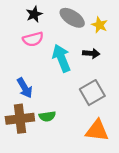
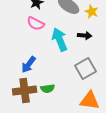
pink semicircle: (33, 39) -> (36, 24), turned 42
blue arrow: (25, 88) -> (29, 65), turned 66

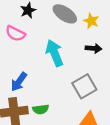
pink semicircle: (36, 24) -> (15, 33), moved
black arrow: (85, 36) -> (94, 48), moved

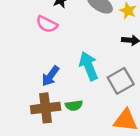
cyan arrow: (54, 53) -> (89, 66), moved

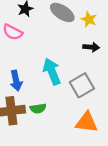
blue arrow: (50, 76) -> (16, 81), turned -48

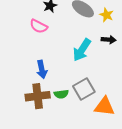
cyan arrow: (52, 71) -> (82, 50), moved, turned -125
gray square: (82, 85) -> (84, 89), moved

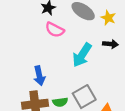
pink semicircle: (39, 26) -> (55, 30), moved

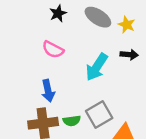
pink semicircle: (55, 30) -> (53, 50), moved

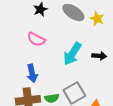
black arrow: (129, 55) -> (99, 56), moved

